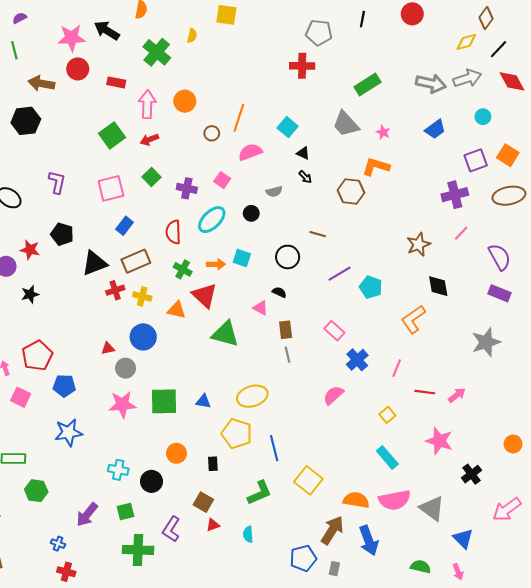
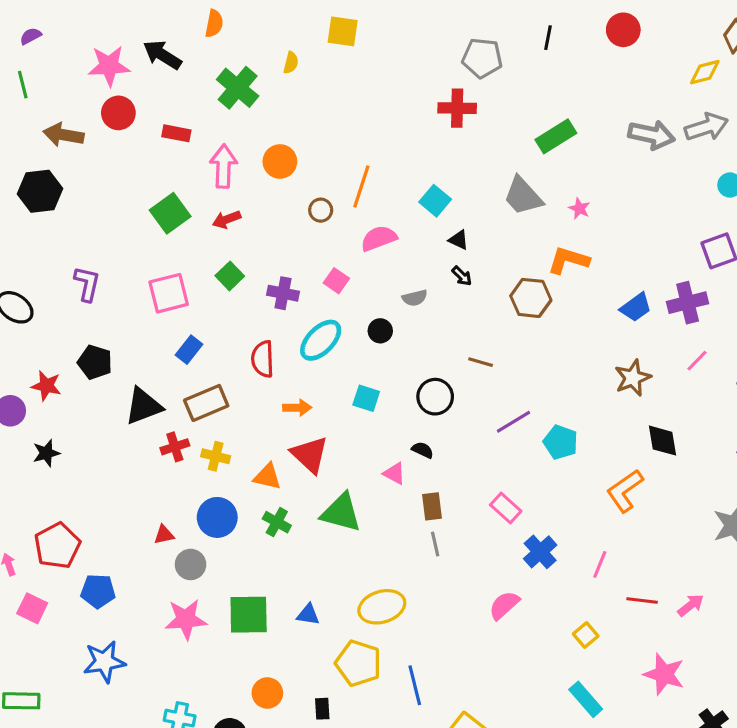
blue trapezoid: (435, 129) -> (636, 307), moved
orange arrow: (216, 264) -> (297, 408), moved
green cross: (183, 269) -> (277, 522), moved

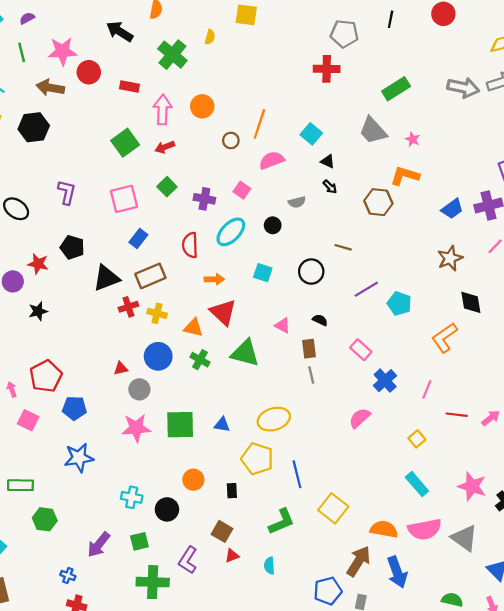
pink star: (109, 66) -> (62, 51), moved
black semicircle: (423, 450) -> (320, 320), moved
pink star: (664, 674) -> (472, 486), moved

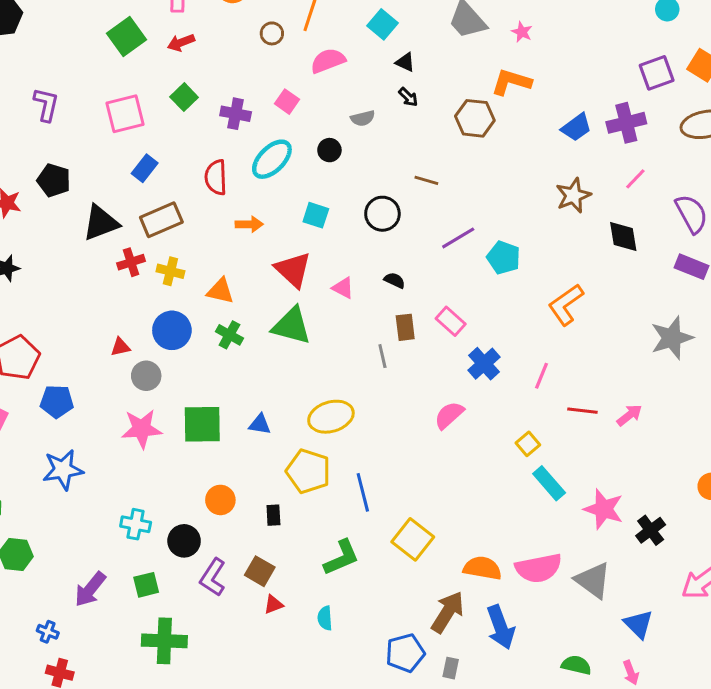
black diamond: (471, 302) -> (623, 236), moved
red triangle: (223, 312) -> (293, 270), moved
brown rectangle: (309, 349) -> (405, 327), moved
cyan rectangle: (417, 484) -> (549, 483), moved
purple L-shape: (188, 560) -> (213, 577), moved

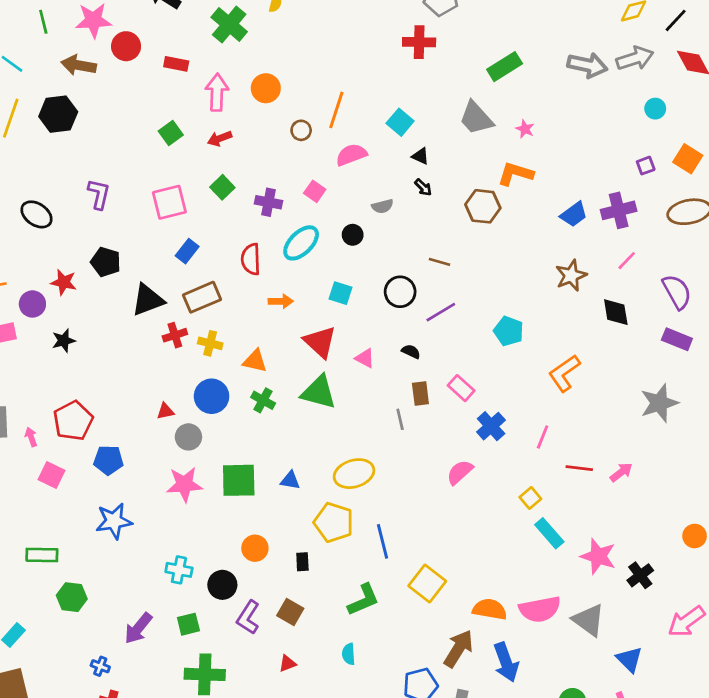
green square: (126, 36) -> (171, 133), size x0.7
purple square: (657, 73) -> (646, 166), size x0.6
purple line: (458, 238) -> (441, 312), moved
red triangle: (273, 604) -> (288, 664), moved

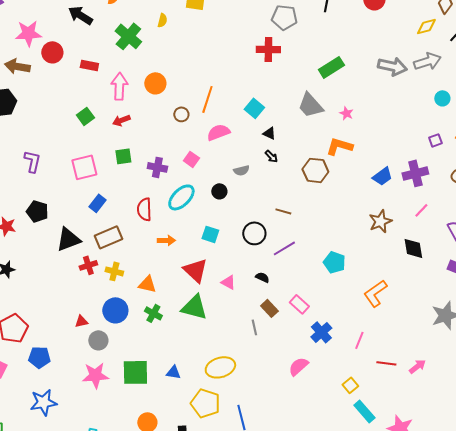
green square: (222, 187) -> (123, 156), turned 36
brown rectangle: (420, 394) -> (269, 308), turned -36

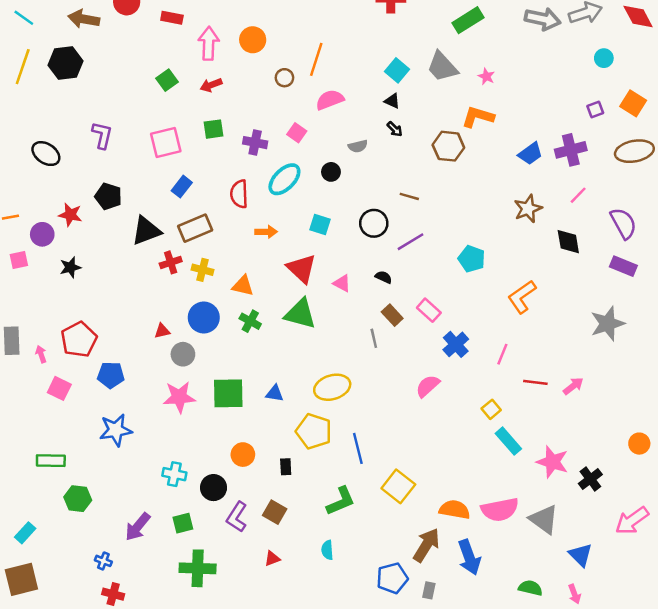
cyan square: (254, 108) -> (397, 70), moved

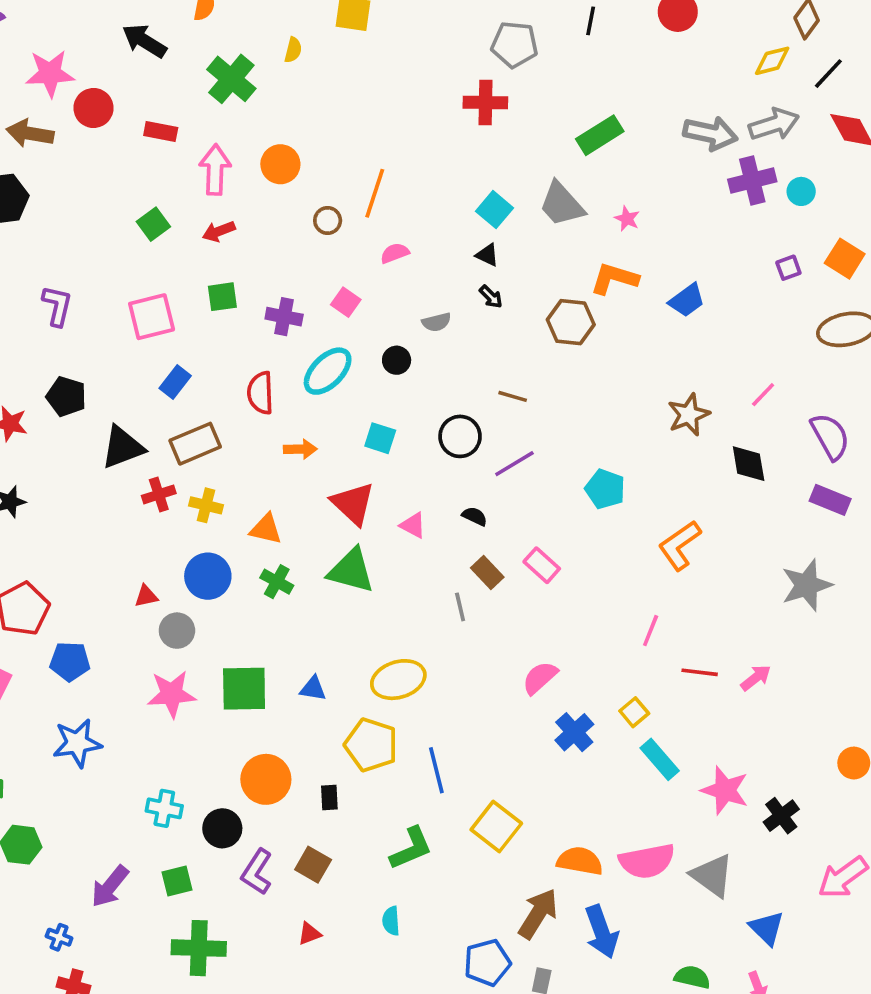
pink semicircle: (330, 100) -> (395, 253), size x0.7
purple cross: (571, 150) -> (752, 181), moved
blue trapezoid: (530, 154) -> (687, 300), moved
blue cross: (456, 344) -> (574, 732), moved
orange circle: (243, 455) -> (266, 779), size x1.4

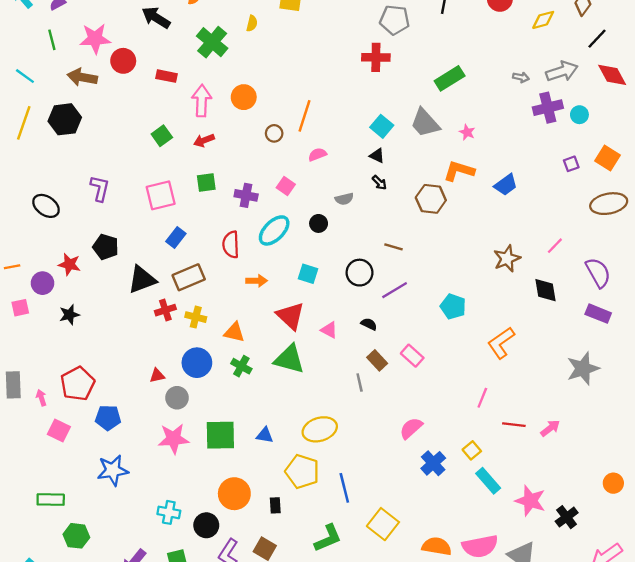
yellow diamond: (772, 61) -> (543, 20), moved
gray arrow: (710, 133) -> (521, 77), size x0.5

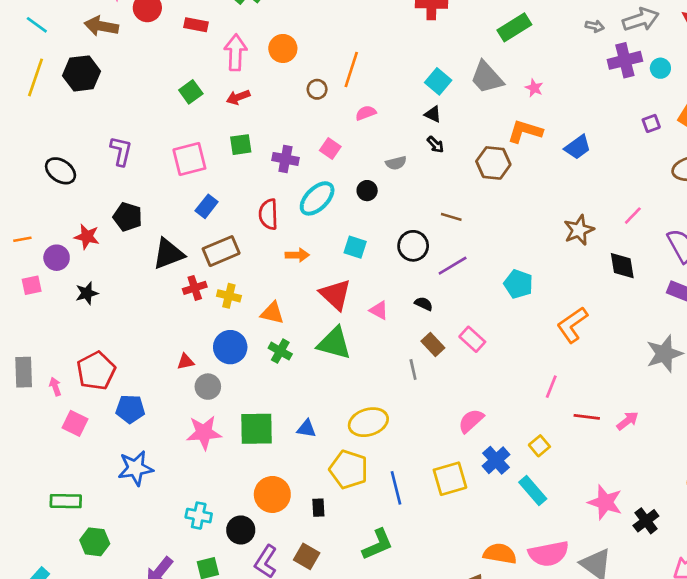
cyan rectangle: (488, 481) -> (533, 491), moved
yellow square: (383, 524) -> (450, 479), moved, turned 36

